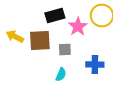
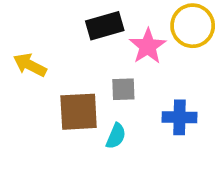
brown square: (40, 40) -> (79, 112), moved

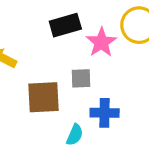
blue cross: (180, 117) -> (105, 113), moved
cyan semicircle: (116, 136) -> (75, 135), moved

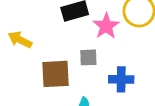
blue cross: (105, 113) -> (121, 79), moved

